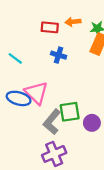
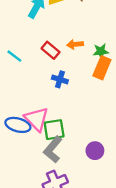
red rectangle: (50, 27) -> (51, 50), turned 35
cyan line: (15, 58) -> (14, 56), moved
green square: (70, 112) -> (54, 130), moved

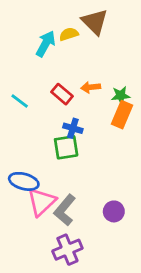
pink triangle: (37, 119) -> (42, 202), moved, turned 32
green square: (54, 130) -> (66, 147), moved

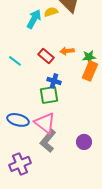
pink triangle: (42, 202) -> (45, 123), moved, turned -40
purple cross: (67, 250) -> (20, 164), moved

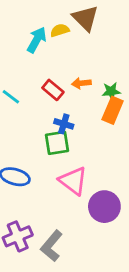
pink triangle: (45, 123) -> (73, 181), moved
gray L-shape: (48, 141) -> (52, 246), moved
purple circle: (84, 142) -> (104, 207), size x1.5

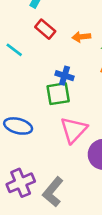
red rectangle: (53, 90) -> (45, 29), moved
pink triangle: (73, 181) -> (74, 130), turned 36

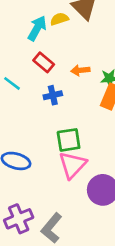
blue cross: (65, 76) -> (53, 95), moved, turned -30
green square: (58, 94) -> (69, 140), moved

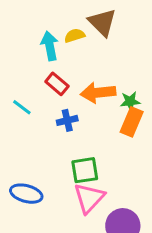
cyan arrow: (37, 28) -> (50, 46), turned -40
orange arrow: (80, 70) -> (98, 93), size x1.6

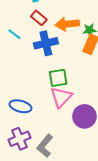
blue cross: (67, 120) -> (46, 43), size x1.6
blue ellipse: (26, 194) -> (21, 106), moved

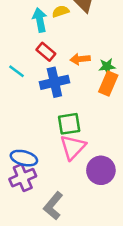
orange arrow: (67, 24) -> (80, 59), size x0.7
purple cross: (19, 139) -> (23, 178), moved

